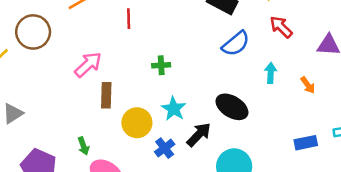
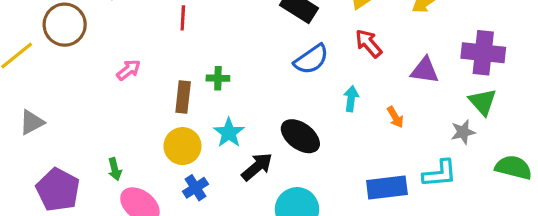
pink arrow: (88, 64) -> (129, 70), size x0.7
brown rectangle: (106, 95) -> (183, 97), moved
blue rectangle: (306, 143) -> (387, 187), size x1.4
blue cross: (165, 148) -> (195, 188), moved

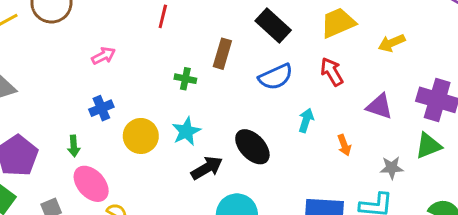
brown rectangle: (183, 97) -> (222, 54), moved
green triangle: (483, 102) -> (428, 146), turned 40
gray star: (463, 132) -> (392, 168), moved
blue cross: (195, 188) -> (101, 108), moved

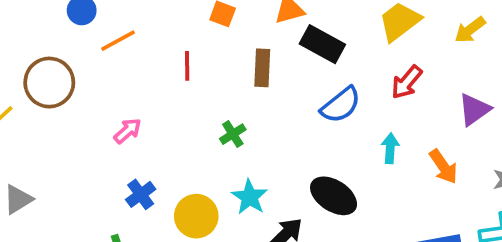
brown rectangle: (222, 54) -> (262, 68), moved
red arrow: (332, 72) -> (407, 82), turned -96
green cross: (185, 79) -> (233, 134), turned -30
purple triangle: (380, 106) -> (474, 110), turned -40
orange arrow: (344, 145) -> (443, 167), size x1.4

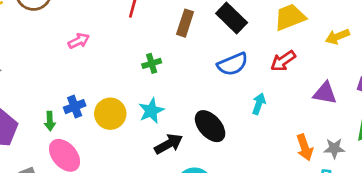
purple triangle: (474, 110) -> (325, 93), turned 30
orange arrow: (443, 167) -> (305, 147), moved
blue cross: (141, 194) -> (75, 107), moved

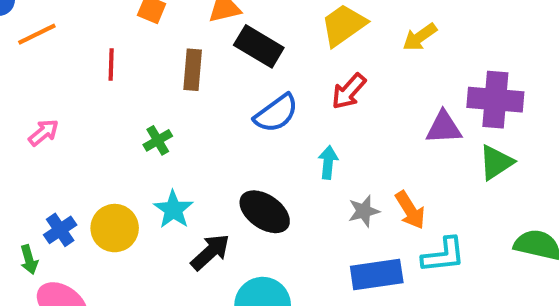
purple triangle: (325, 93) -> (444, 128), moved
gray star: (334, 148) -> (364, 211), moved

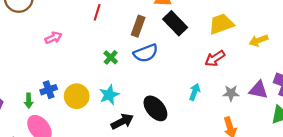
blue semicircle: (276, 113) -> (146, 53), moved
green cross: (158, 140) -> (111, 57), turned -32
gray star: (364, 211) -> (231, 93), moved

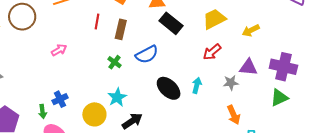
brown rectangle: (138, 26) -> (121, 29), moved
purple triangle: (258, 90) -> (248, 67), moved
yellow circle: (77, 96) -> (94, 114), moved
black ellipse: (155, 108) -> (169, 88), moved

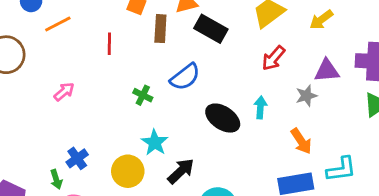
brown rectangle: (121, 29) -> (160, 29), moved
orange arrow: (234, 115) -> (301, 141), moved

